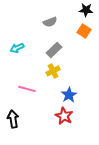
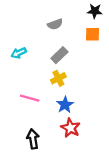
orange square: (84, 31) -> (93, 34), turned -32
blue star: (69, 95) -> (65, 105), moved
black arrow: (13, 119) -> (33, 139), moved

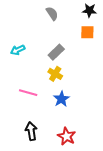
gray semicircle: (55, 24) -> (52, 14), moved, turned -104
yellow cross: (58, 78) -> (55, 74), turned -32
red star: (70, 128) -> (67, 136), moved

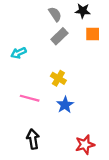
black star: (89, 10) -> (83, 11), moved
gray rectangle: (56, 52) -> (59, 36), moved
red star: (67, 136) -> (85, 145), moved, turned 30

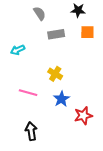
gray semicircle: (55, 14) -> (40, 13), moved
gray rectangle: (59, 36) -> (56, 34), turned 35
red star: (85, 145) -> (83, 116), moved

